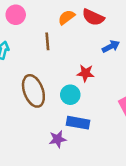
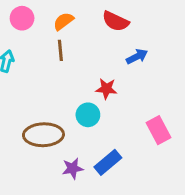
orange semicircle: (66, 17) -> (63, 21), moved
brown ellipse: (33, 91) -> (43, 135), moved, turned -72
blue rectangle: (78, 123) -> (108, 162), moved, turned -50

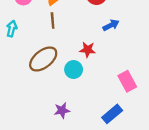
brown ellipse: (43, 135) -> (43, 59), moved, turned -36
blue rectangle: (108, 162) -> (112, 114), moved

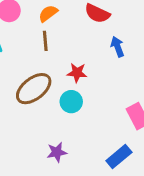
blue arrow: (111, 25) -> (117, 47), turned -84
red star: (88, 50) -> (77, 73), moved

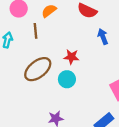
brown line: (45, 41) -> (36, 31), moved

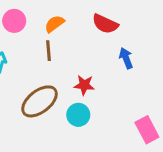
brown line: (36, 31) -> (48, 51), moved

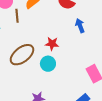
brown line: (48, 51) -> (17, 16), moved

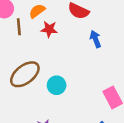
red star: (52, 44) -> (49, 29), moved

